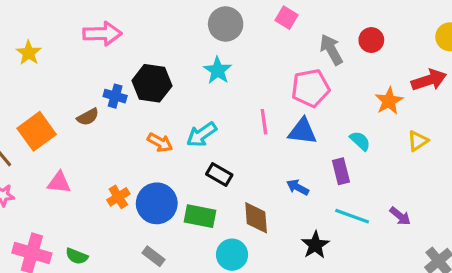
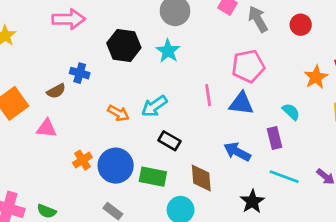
gray arrow: (331, 50) -> (258, 19), moved
black hexagon: (152, 83) -> (124, 45), moved
pink triangle: (59, 183) -> (47, 128), moved
blue arrow: (298, 187) -> (237, 152), size x1.4

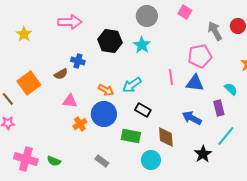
gray arrow: (258, 19) -> (215, 31), moved
pink triangle: (47, 128) -> (70, 101), moved
blue circle: (116, 166) -> (104, 114), moved
cyan line: (284, 177) -> (226, 136), turned -70

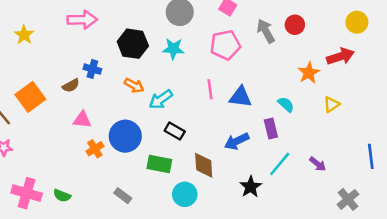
cyan star: (142, 45) -> (173, 49), turned -30
pink pentagon: (200, 56) -> (225, 45), moved
orange arrow: (106, 90) -> (134, 85), moved
blue arrow: (192, 118) -> (237, 141), turned -54

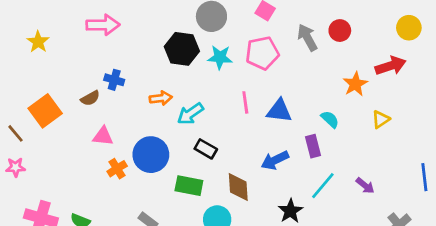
black hexagon: (133, 44) -> (182, 49), moved
cyan star: (173, 49) -> (220, 57), moved
orange arrow: (134, 85) -> (161, 98), turned -36

